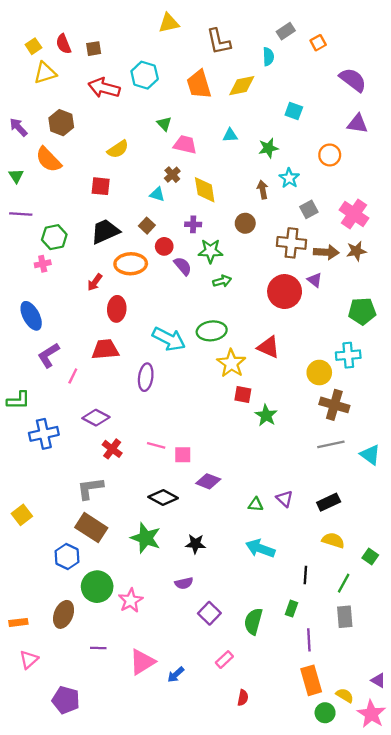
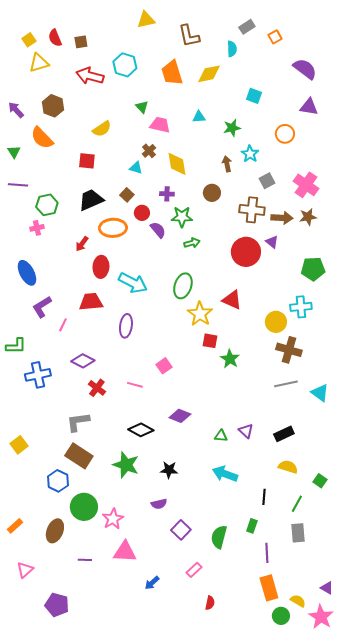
green ellipse: (212, 331) -> (183, 286), turned -65
cyan arrow: (169, 339) -> (133, 283), moved
pink square: (183, 455) -> (164, 366), moved, turned -35
orange rectangle: (18, 622) -> (15, 526), moved, turned -35
pink triangle: (142, 662) -> (125, 552), moved, turned 35

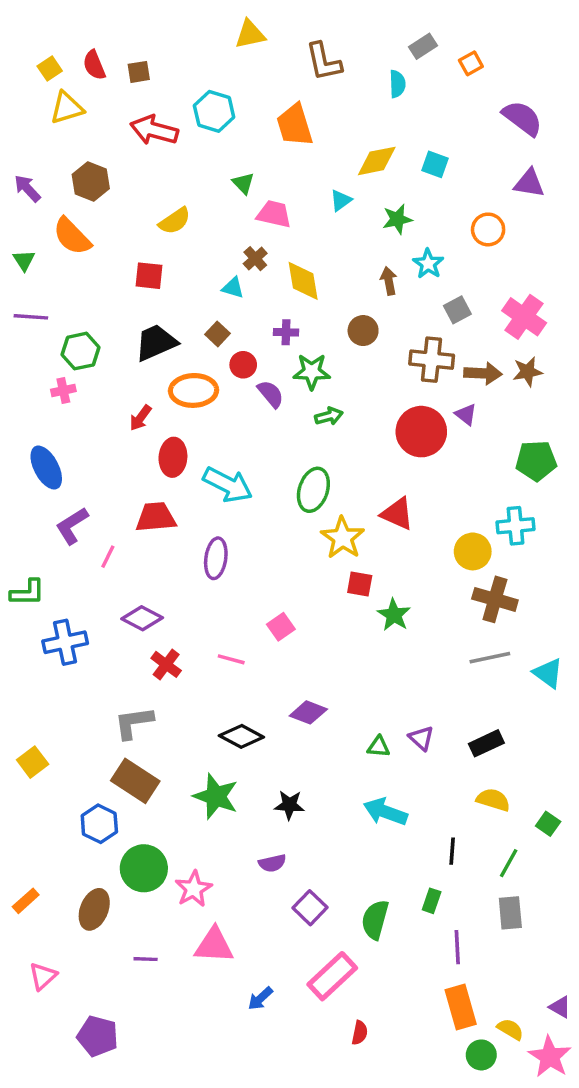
yellow diamond: (209, 74) -> (377, 161), moved
cyan triangle: (199, 117) -> (341, 200), turned -32
pink rectangle: (194, 570) -> (332, 976), size x1.8

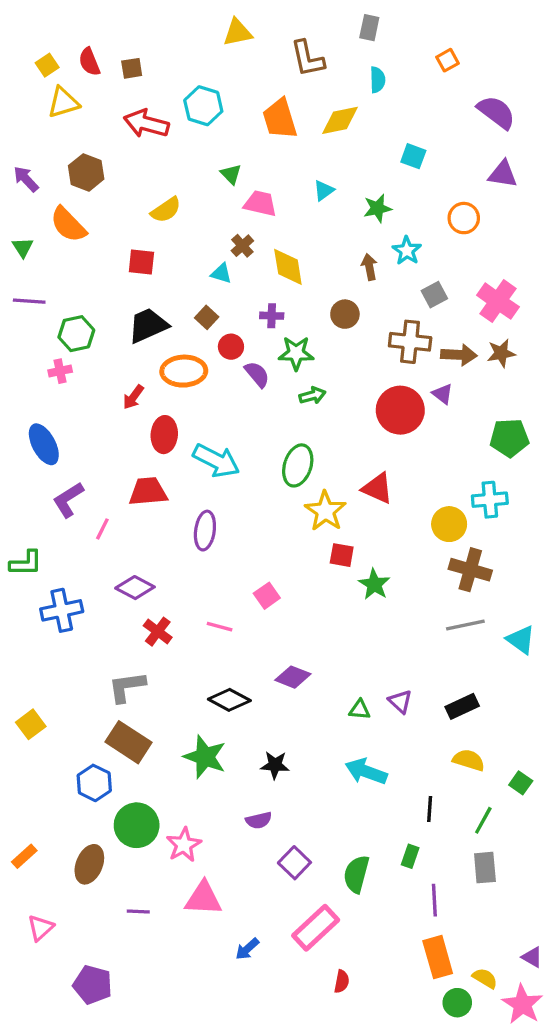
gray rectangle: (423, 46) -> (369, 28), moved, turned -45
yellow diamond: (377, 161) -> (340, 120), moved

